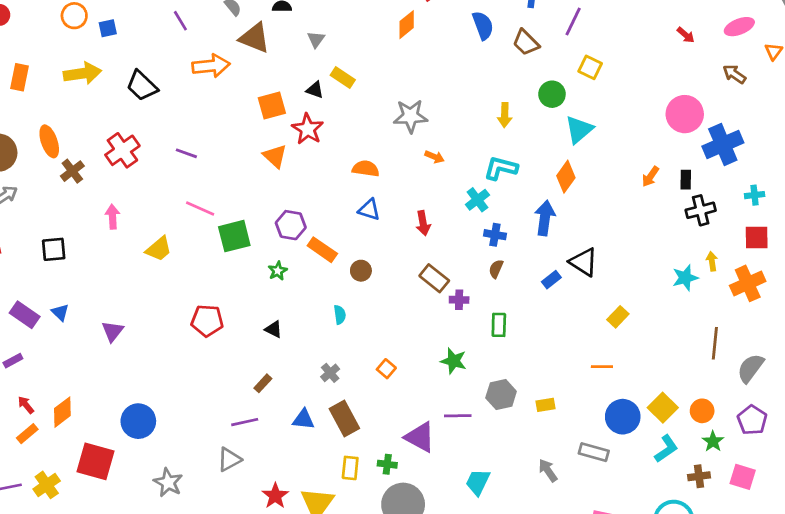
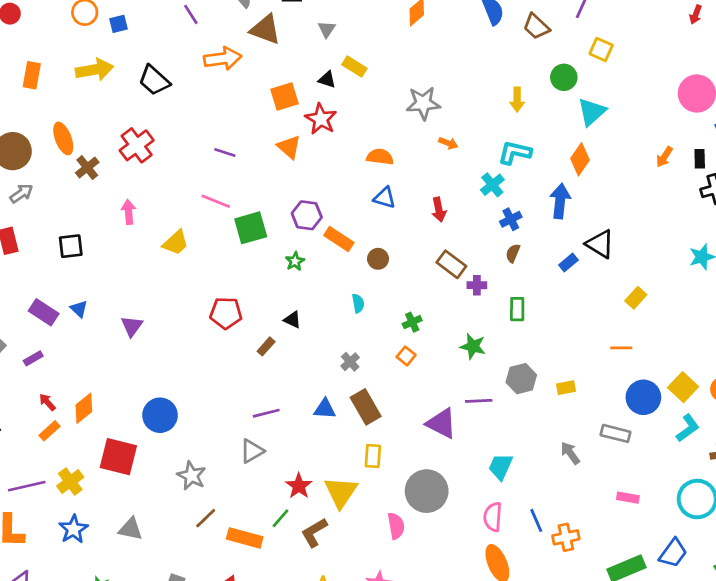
red arrow: (686, 35) -> (696, 15), turned 72
purple line: (186, 153) -> (225, 152), moved
blue cross: (495, 235) -> (511, 219), turned -35
brown rectangle: (263, 383) -> (266, 346), moved
green cross: (387, 464) -> (412, 322), moved, turned -30

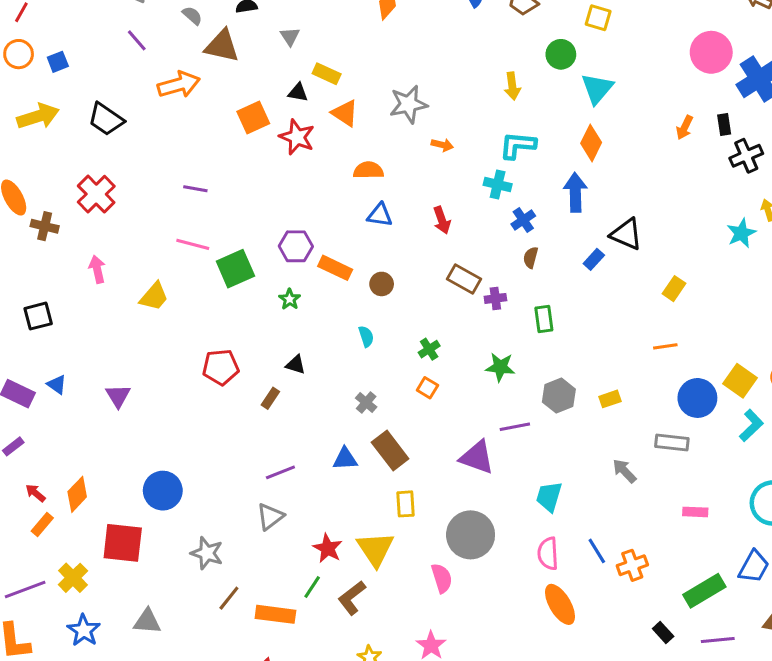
orange triangle: (289, 147) -> (345, 113), moved
brown cross: (87, 168) -> (45, 226), turned -30
cyan cross: (492, 185) -> (498, 185), turned -30

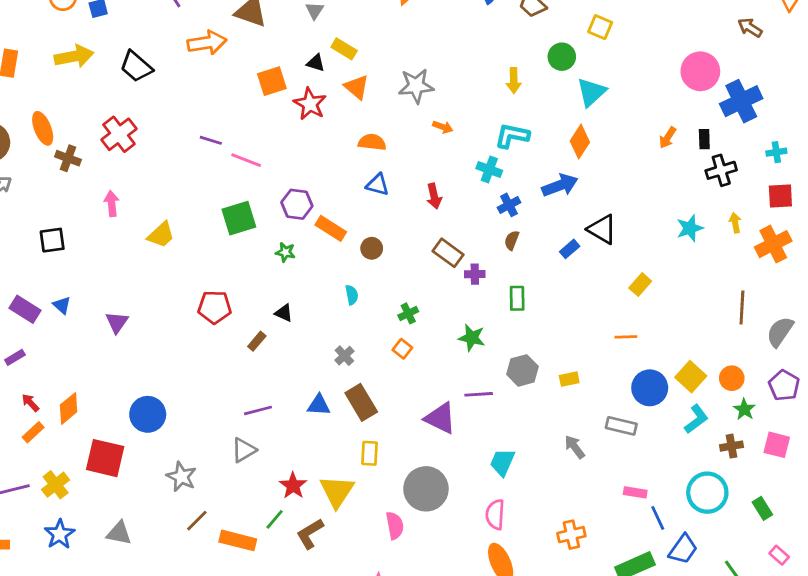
blue arrow: (575, 192) -> (560, 185), turned 64
cyan star: (741, 233) -> (690, 228), moved
pink line: (193, 244) -> (246, 160), moved
green star: (290, 299) -> (285, 252), turned -30
blue line: (597, 551) -> (658, 518), moved

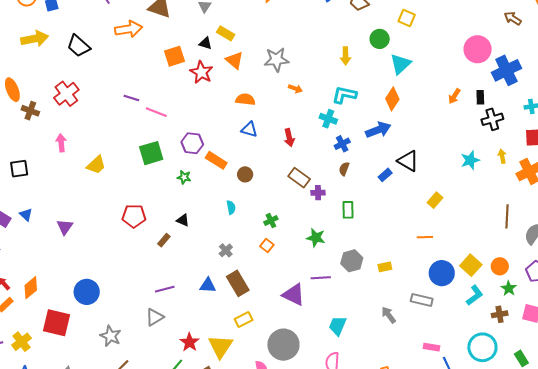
yellow rectangle: (370, 453) -> (244, 319), turned 60

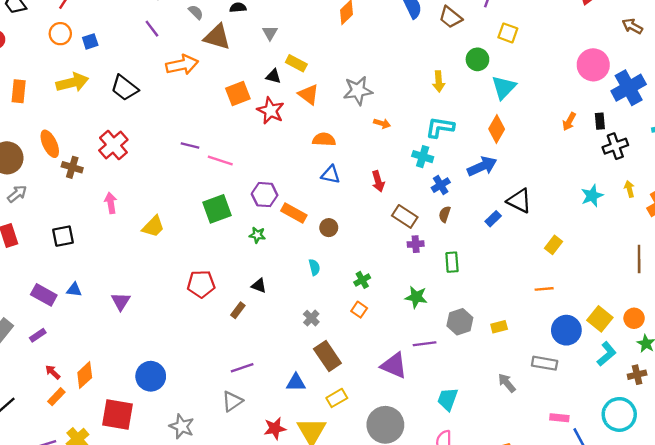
brown rectangle: (299, 178) -> (405, 216), moved
blue triangle: (26, 215) -> (74, 290), turned -32
blue triangle: (208, 285) -> (296, 383), moved
red star: (189, 342) -> (275, 428), turned 30

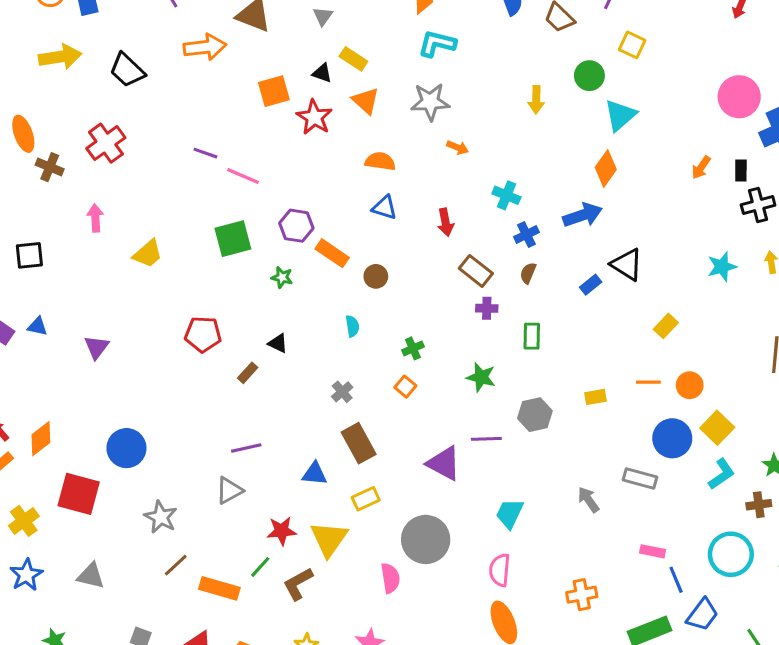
cyan L-shape: (440, 127) -> (437, 44), moved
orange circle: (634, 318) -> (690, 385), moved
yellow rectangle: (499, 327) -> (596, 397), moved

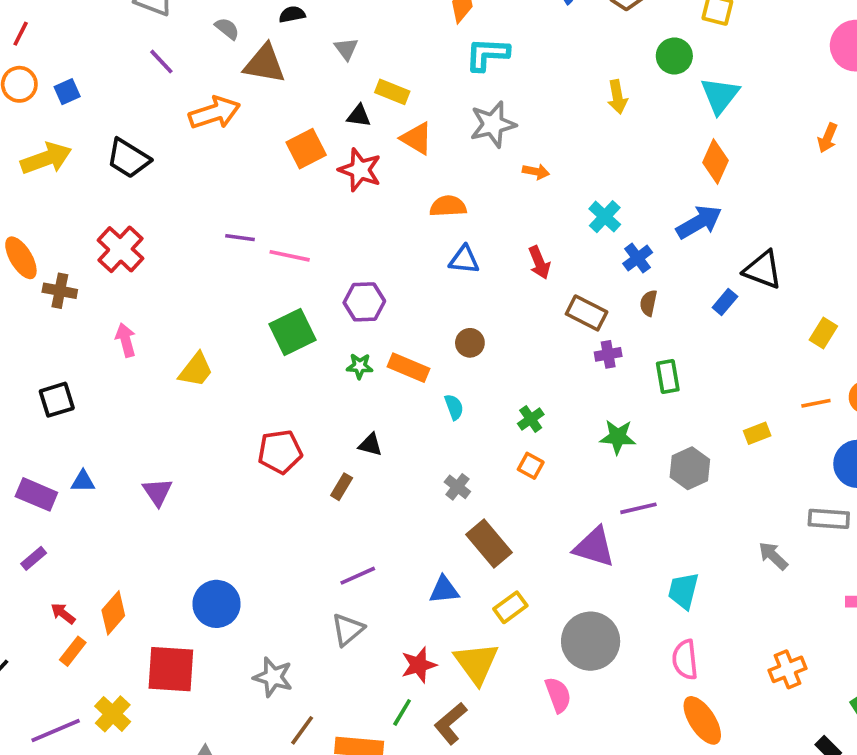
cyan cross: (506, 195) -> (605, 217), turned 32
orange rectangle: (332, 253) -> (408, 368), moved

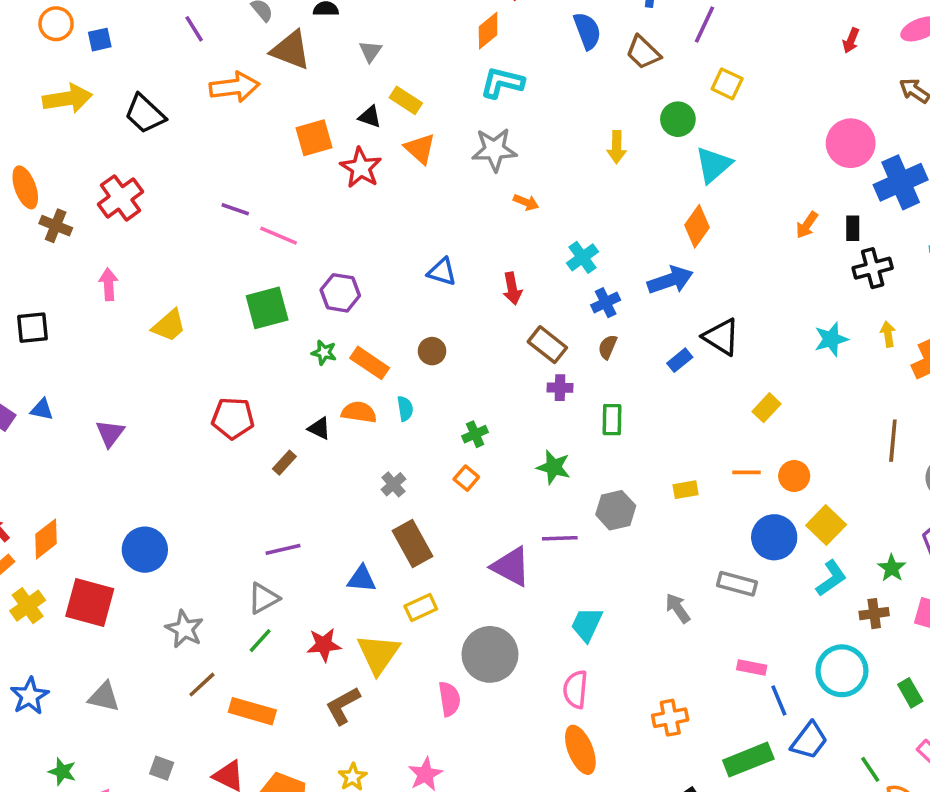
orange semicircle: (448, 206) -> (359, 412), moved
green line: (402, 712) -> (260, 641), moved
yellow cross: (113, 714) -> (28, 606), moved

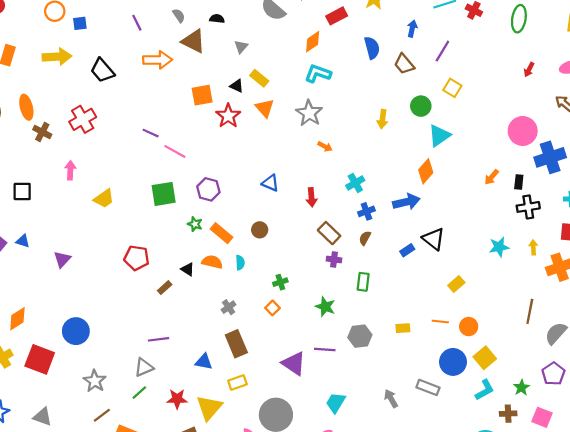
gray star: (494, 150) -> (309, 113), turned 30

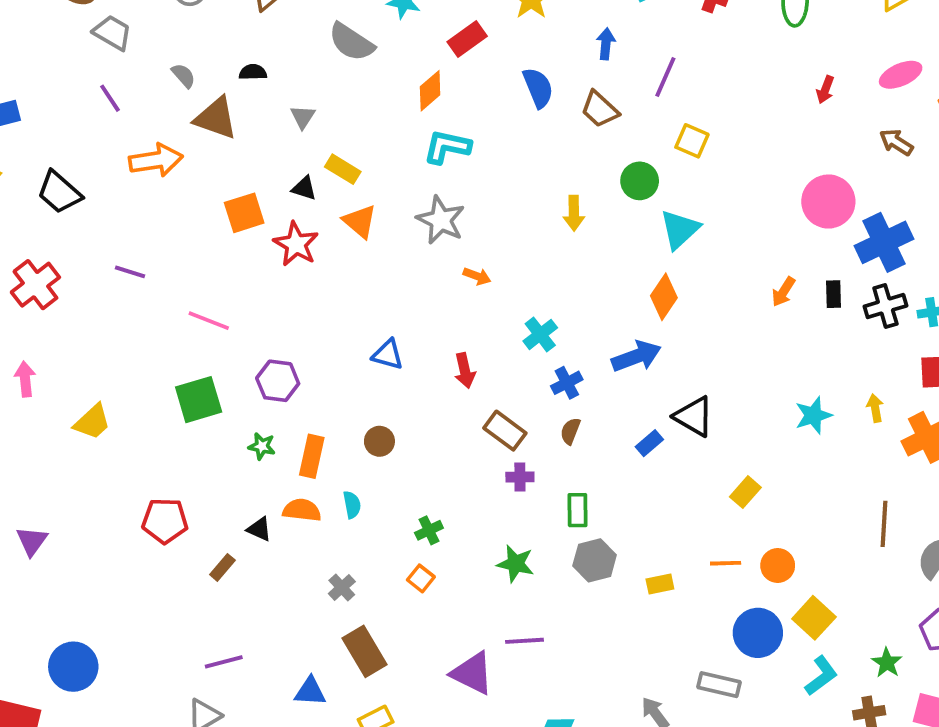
purple line: (151, 133) -> (130, 272), moved
black cross: (528, 207) -> (885, 306), moved
orange rectangle: (222, 233) -> (312, 456), turned 70
gray hexagon: (360, 336) -> (595, 560), moved

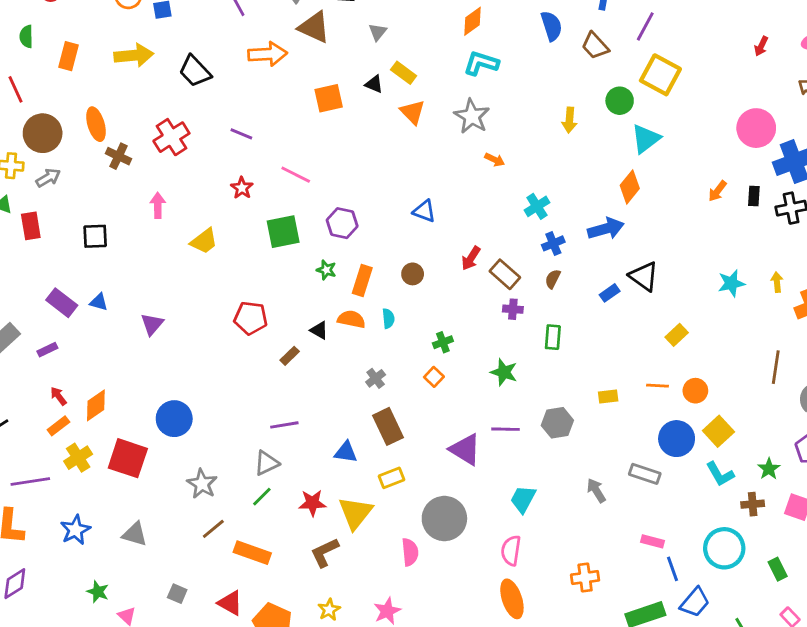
yellow square: (692, 141) -> (660, 75), size x1.6
red star: (296, 244) -> (242, 188), moved, size x0.7
red arrow: (465, 371) -> (471, 258), moved, turned 40
gray hexagon: (595, 560) -> (557, 423), moved
cyan L-shape: (821, 676) -> (720, 474), turned 92

